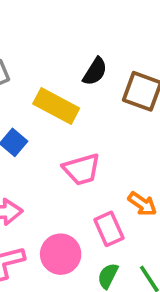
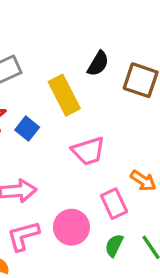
yellow rectangle: (56, 106) -> (64, 95), turned 36

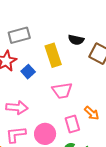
black semicircle: (98, 64) -> (76, 40), turned 63

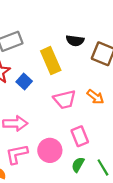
orange arrow: (92, 113) -> (95, 97), moved

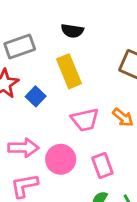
black semicircle: (75, 41) -> (72, 31), moved
pink circle: (50, 150) -> (61, 159), moved

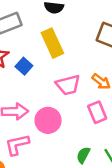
pink rectangle: (102, 165) -> (97, 112), moved

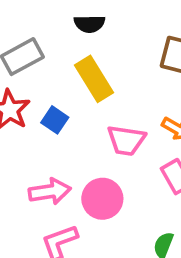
pink trapezoid: (68, 85) -> (126, 140), turned 30

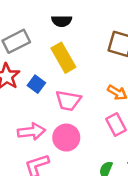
pink trapezoid: (126, 140) -> (68, 101), moved

